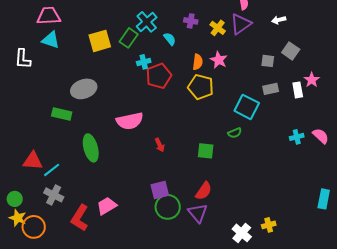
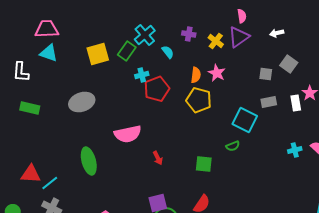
green rectangle: (62, 114) -> (30, 108), moved

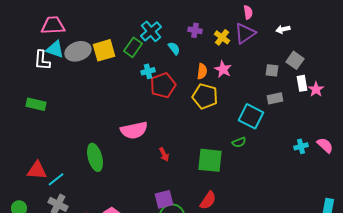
white L-shape: (21, 72) -> (42, 60), moved
gray ellipse: (82, 102) -> (78, 51), moved
white rectangle: (296, 103) -> (302, 83), moved
green square: (204, 164) -> (210, 160), size x1.5

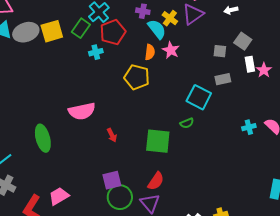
cyan semicircle: (174, 48) -> (157, 29), moved, size x1.5
red pentagon: (163, 85) -> (113, 32), moved
yellow pentagon: (205, 96) -> (137, 77), moved

